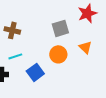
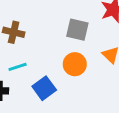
gray square: (60, 28) -> (77, 30), turned 30

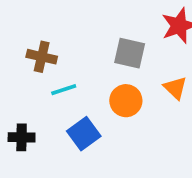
cyan line: (18, 67) -> (64, 90), moved

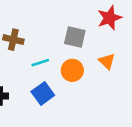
cyan line: (64, 90) -> (40, 63), moved

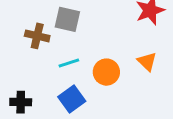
gray square: (75, 37) -> (67, 19), moved

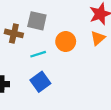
orange triangle: (147, 61) -> (98, 38), moved, turned 35
orange circle: (106, 72) -> (66, 42), moved

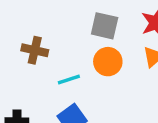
gray square: (37, 21) -> (105, 26), moved

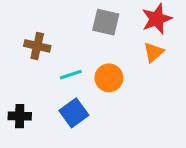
orange circle: (108, 62) -> (109, 78), moved

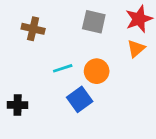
brown cross: (37, 46) -> (33, 29), moved
blue square: (74, 113) -> (80, 99), moved

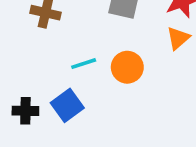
blue square: (80, 99) -> (67, 105), moved

